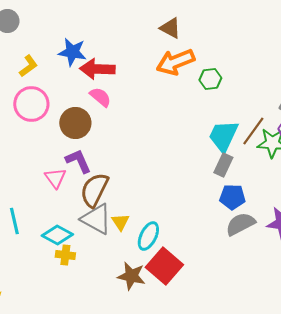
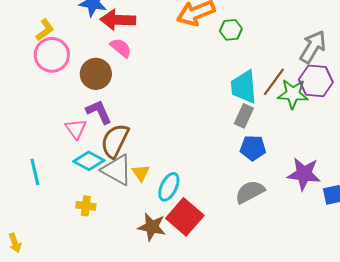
yellow L-shape: (28, 66) -> (45, 30), moved
cyan trapezoid: (223, 136) -> (244, 87), turned -30
gray semicircle: (240, 224) -> (250, 192), moved
cyan diamond: (57, 235) -> (89, 161), moved

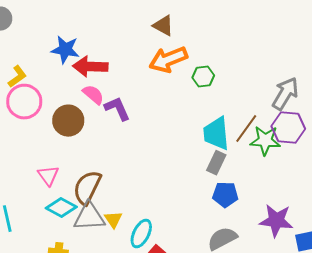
purple L-shape: (99, 112) -> (117, 109), moved
gray triangle: (117, 170) -> (89, 217), turned -32

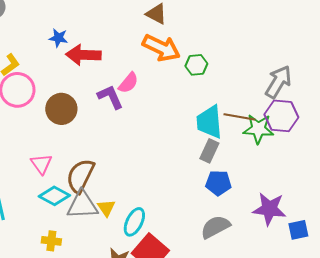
blue star: (65, 50) -> (58, 38), size x0.7
orange arrow: (168, 60) -> (161, 48), turned -132
pink semicircle: (93, 95) -> (128, 83), moved, turned 90
brown line: (246, 129) -> (239, 117), turned 64

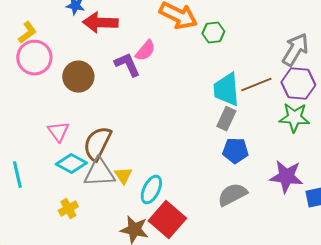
brown line: (239, 117) -> (256, 85), turned -32
green star: (258, 129) -> (294, 118), moved
yellow cross: (51, 241) -> (68, 209), turned -36

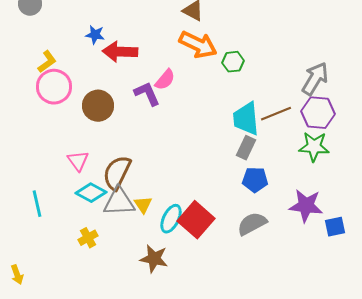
red square: (167, 220) -> (196, 220), moved

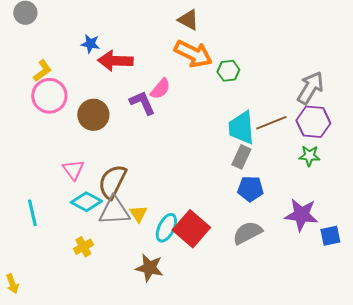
green star: (314, 147) -> (309, 156), size x0.7

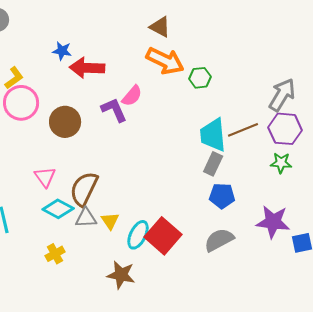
gray triangle: (114, 211) -> (86, 218), size x0.7

